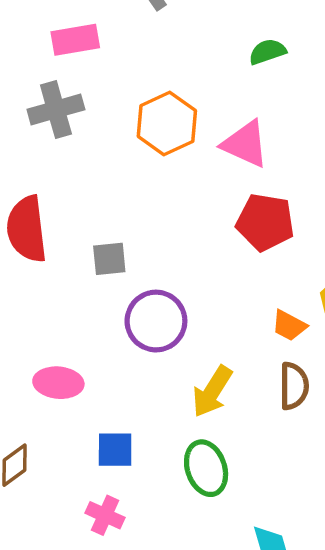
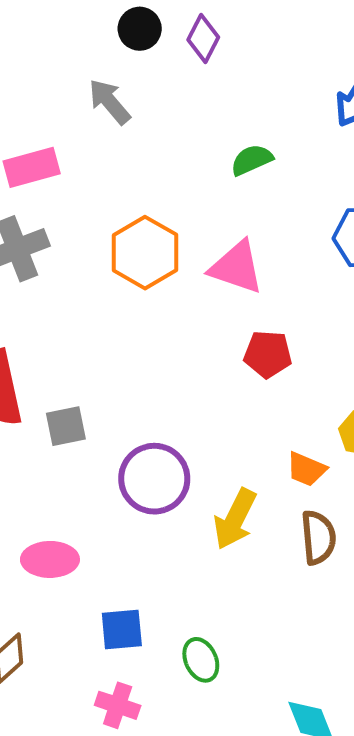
red pentagon: (265, 222) -> (268, 354), size x0.7
gray square: (109, 259) -> (66, 426), moved
yellow arrow: (212, 392) -> (235, 519), moved
green ellipse: (206, 468) -> (201, 660), moved, size x0.7

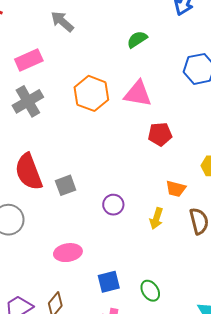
orange trapezoid: (306, 469) -> (176, 189), moved
purple circle: (154, 479) -> (113, 205), size x0.6
yellow arrow: (235, 519) -> (156, 218), size x0.7

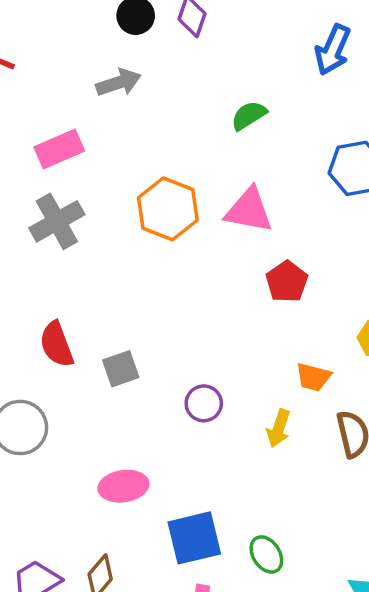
gray arrow: (62, 21) -> (119, 83), turned 120
red pentagon: (160, 134) -> (287, 282), turned -30
red semicircle: (29, 172) -> (57, 344), size x0.7
blue square: (109, 282) -> (194, 538), size x1.4

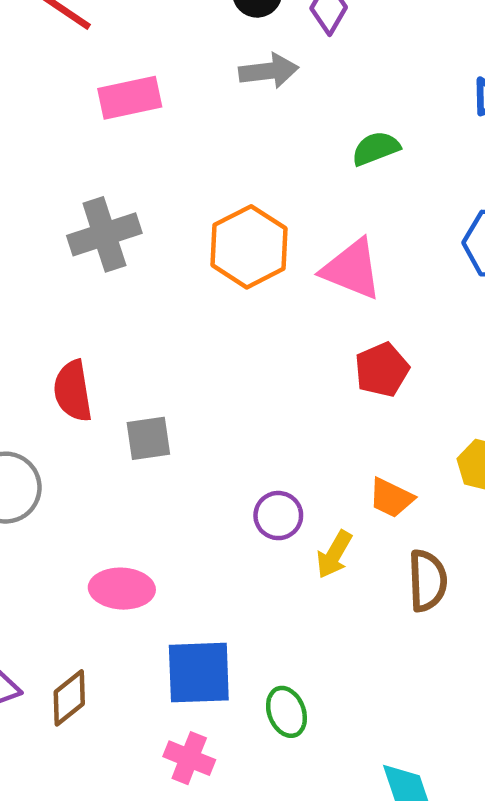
gray arrow: (119, 83) -> (269, 71), moved
pink rectangle: (59, 149) -> (130, 98), moved
purple circle: (204, 403) -> (278, 516), moved

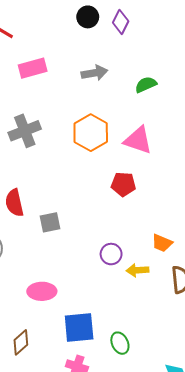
gray arrow: (269, 71) -> (94, 73), moved
red pentagon: (382, 370) -> (123, 184), moved, turned 30
yellow arrow: (334, 554) -> (137, 270), turned 60

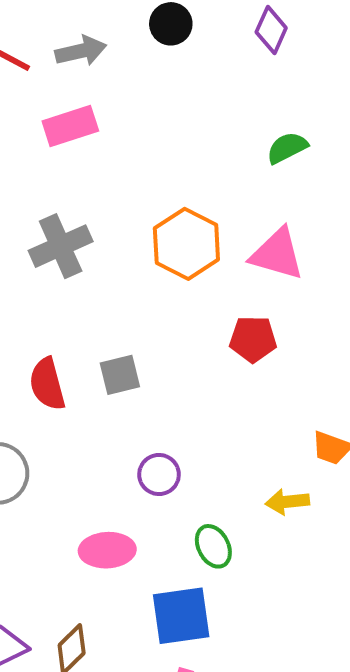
purple diamond: (121, 22) -> (271, 30), moved
gray arrow: (94, 73) -> (81, 51), moved
gray square: (50, 222) -> (120, 375), moved
purple circle: (111, 254) -> (159, 475), moved
green ellipse: (120, 343) -> (213, 546), moved

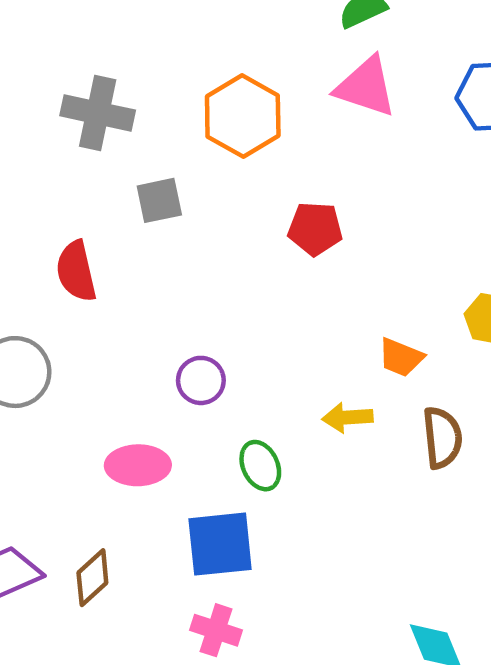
gray cross: (61, 246) -> (98, 113), turned 34
pink triangle: (277, 254) -> (366, 87), moved
gray square: (120, 375) -> (159, 200), moved

